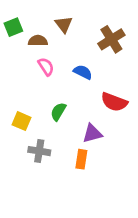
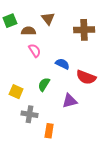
brown cross: (111, 39) -> (84, 30), turned 30
blue semicircle: (83, 72) -> (62, 64), moved
orange rectangle: (81, 159) -> (49, 131), moved

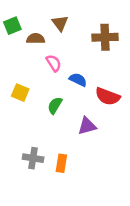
pink semicircle: (35, 50) -> (54, 63), moved
yellow square: (16, 92) -> (20, 93), moved
gray cross: (29, 114) -> (33, 158), moved

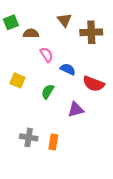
brown triangle: (60, 23) -> (64, 20), moved

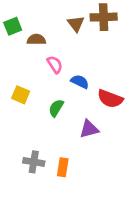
brown cross: (91, 32) -> (104, 17), moved

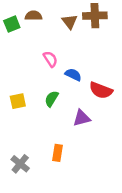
brown semicircle: (36, 39) -> (33, 16), moved
yellow square: (21, 95) -> (18, 101), moved, turned -35
gray cross: (34, 162) -> (20, 164), moved, turned 30

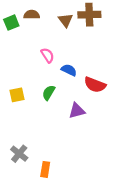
orange rectangle: (58, 153) -> (45, 169), moved

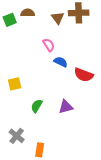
pink semicircle: (47, 55) -> (49, 45), moved
green semicircle: (49, 93) -> (37, 106), moved
purple triangle: (77, 111) -> (66, 107), moved

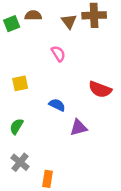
blue semicircle: (61, 62) -> (57, 105), moved
yellow square: (15, 84) -> (20, 83), moved
green semicircle: (37, 106) -> (16, 126), moved

